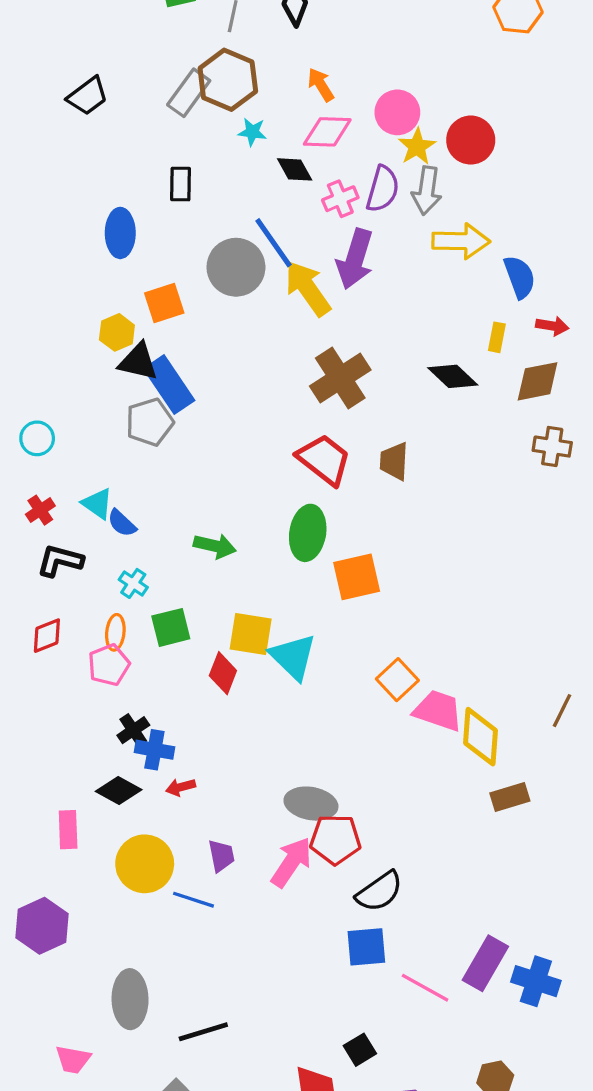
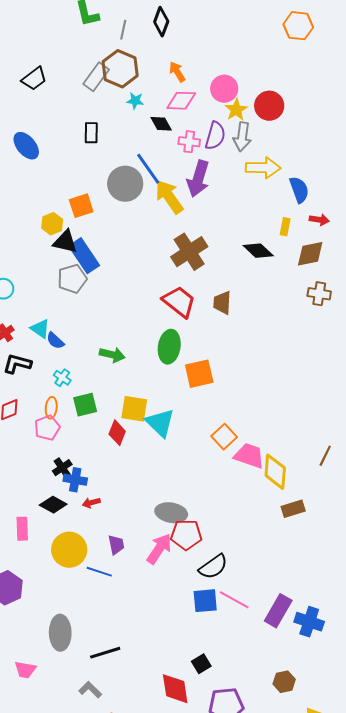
pink cross: (340, 199) -> (189, 142), turned 30
blue ellipse: (120, 233) -> (26, 146), moved, turned -40
pink line: (425, 988) -> (234, 600), moved

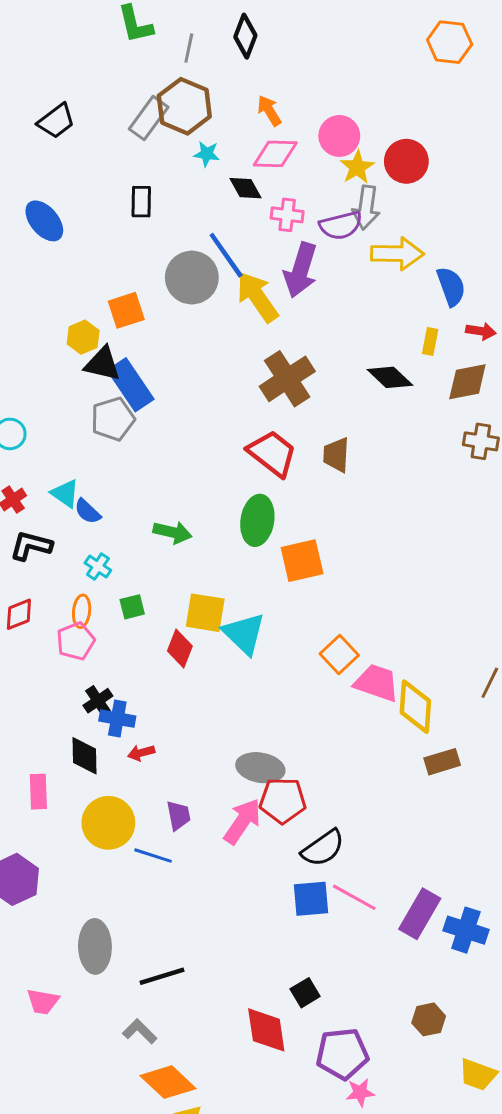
purple semicircle: (215, 136) -> (341, 225), moved, turned 60
green square: (85, 405) -> (132, 607), size x0.7
black diamond: (53, 505) -> (85, 756), turned 60

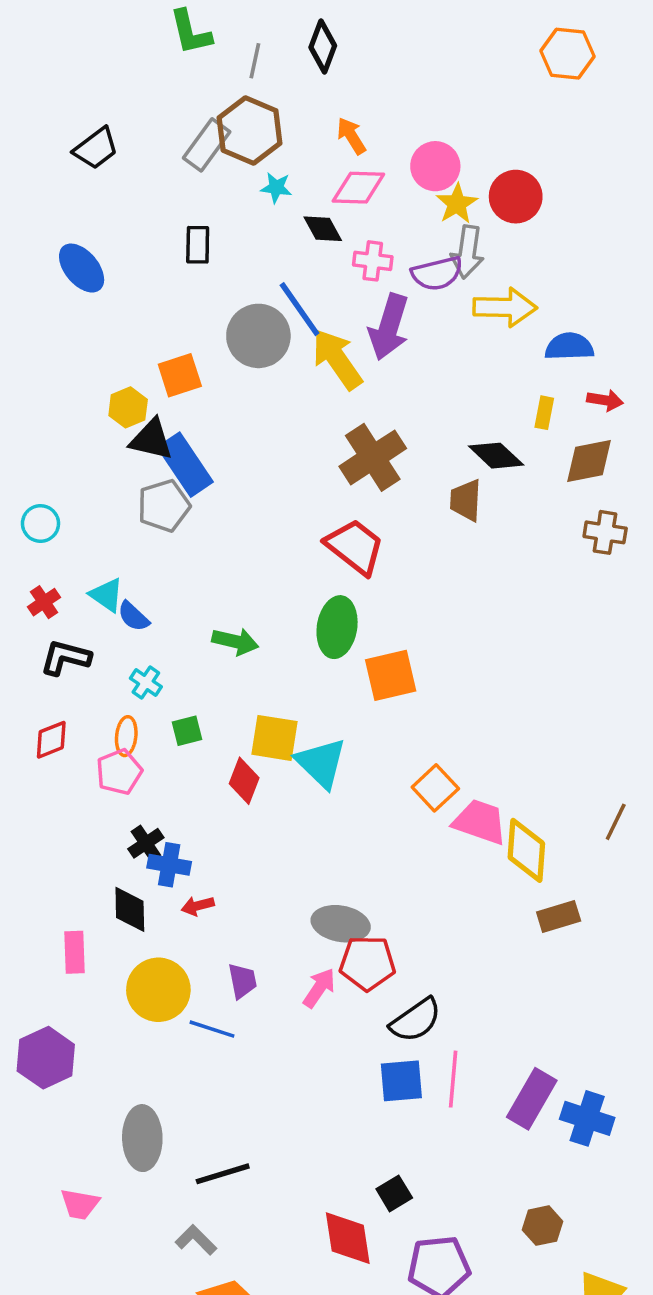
blue semicircle: (451, 286) -> (569, 347), turned -72
brown trapezoid: (336, 455) -> (466, 500), moved
pink arrow: (242, 821) -> (319, 988), size x0.7
pink line: (354, 897) -> (453, 1079), turned 66

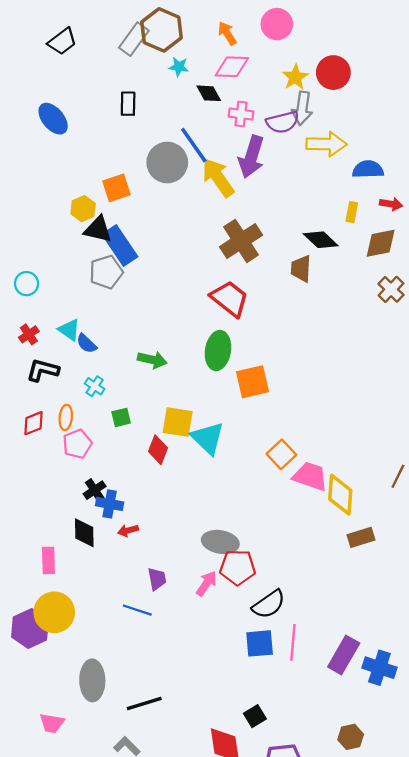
pink circle: (435, 166) -> (277, 24), moved
brown cross: (605, 532) -> (391, 289), turned 35
orange ellipse: (126, 736) -> (66, 417), moved
yellow circle: (158, 990) -> (54, 612), moved

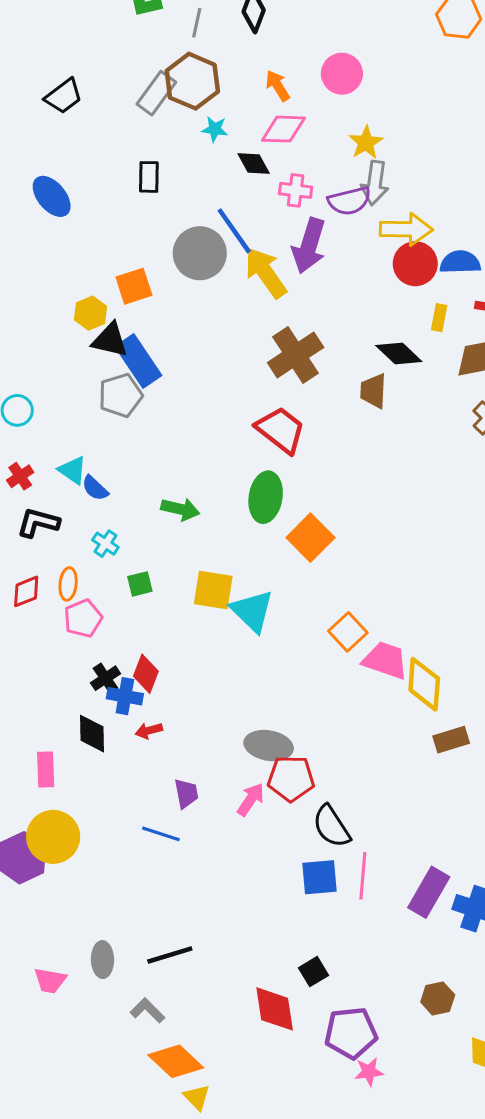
red circle: (333, 73) -> (415, 264), moved
orange square: (253, 382) -> (310, 538), turned -32
red diamond: (158, 450) -> (146, 674), moved
black semicircle: (269, 604) -> (331, 826), turned 92
gray ellipse: (92, 680) -> (102, 960), moved, size x0.7

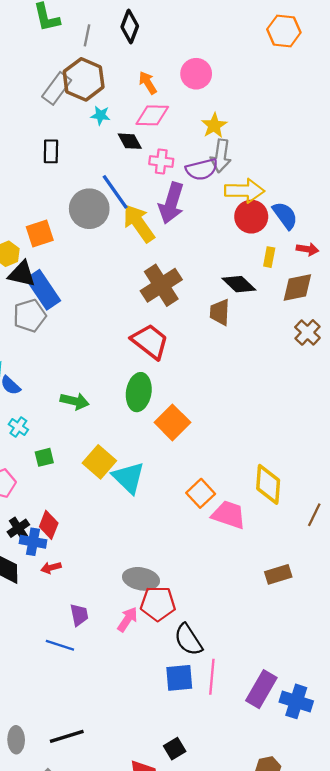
blue semicircle: (460, 262) -> (285, 215), turned 56
yellow square: (213, 590) -> (99, 462), turned 32
yellow diamond: (424, 684) -> (268, 484), moved

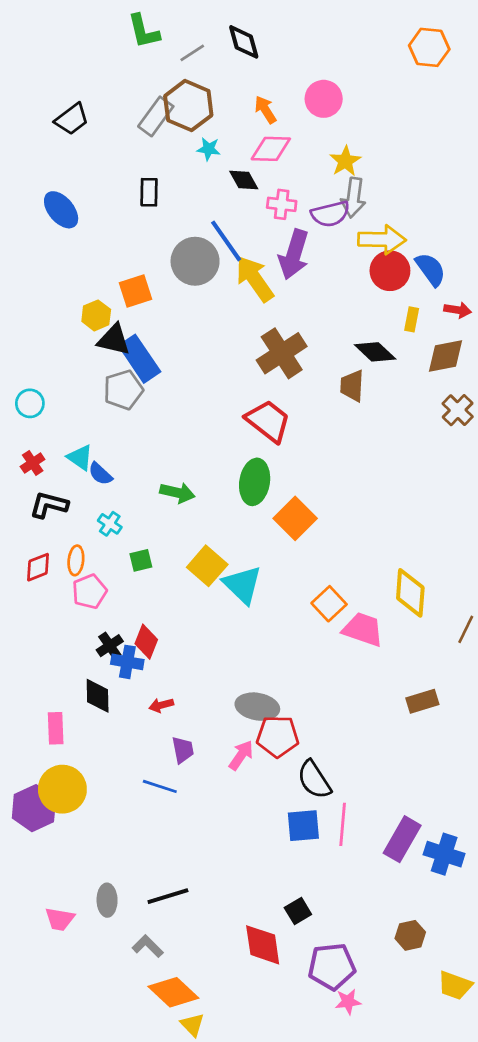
black diamond: (130, 26) -> (244, 42), turned -36
gray line: (87, 35) -> (192, 53), turned 45
red arrow: (51, 568) -> (161, 705), moved

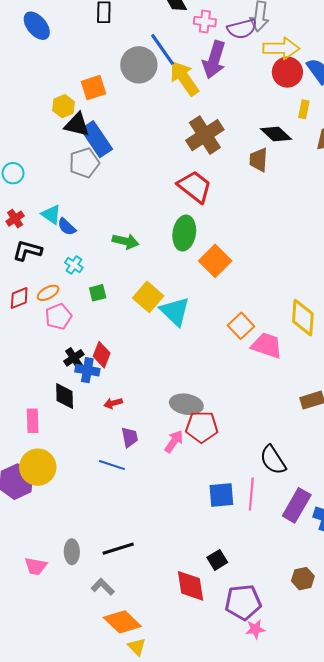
orange ellipse: (76, 560) -> (48, 293), turned 55
black semicircle: (314, 780) -> (273, 460), moved

